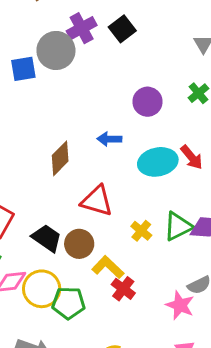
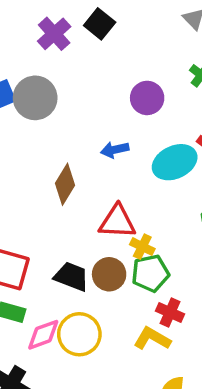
gray circle: (56, 50) -> (35, 98), moved
yellow cross: (141, 231) -> (142, 247), moved
yellow L-shape: (108, 267) -> (152, 339), moved
green pentagon: (69, 303) -> (150, 273), moved

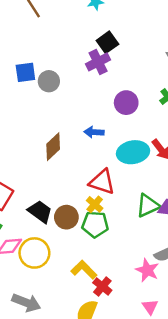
purple cross: (54, 34) -> (98, 62), moved
gray circle: (35, 98) -> (49, 81), size x0.7
red triangle: (117, 222) -> (102, 182), moved
red cross: (170, 313) -> (102, 286), moved

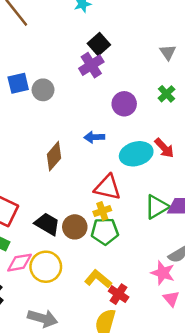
yellow cross: (95, 204) -> (102, 211), turned 35
pink triangle: (150, 307) -> (171, 299), moved

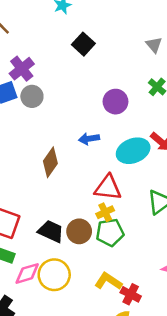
purple cross: (91, 65) -> (22, 69), moved

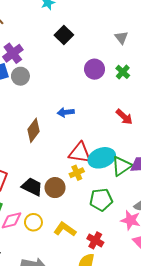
purple circle: (115, 102) -> (95, 69), moved
cyan ellipse: (133, 151) -> (102, 158), moved
green pentagon: (110, 232) -> (101, 200), moved
yellow circle: (54, 275) -> (33, 222), size x0.7
yellow L-shape: (108, 281) -> (65, 229), moved

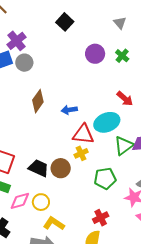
blue arrow: (66, 112) -> (69, 110), moved
brown diamond: (34, 130) -> (38, 101), moved
cyan ellipse: (102, 158) -> (107, 122), moved
yellow L-shape: (65, 229) -> (54, 224), moved
red cross: (95, 240) -> (101, 218), turned 35

